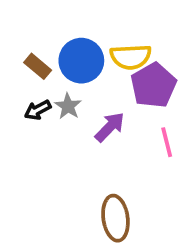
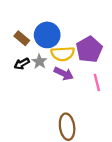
yellow semicircle: (131, 57) -> (63, 54), moved
purple arrow: (110, 127) -> (64, 74), turned 72

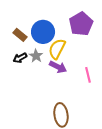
purple pentagon: (89, 49) -> (81, 24), moved
yellow semicircle: (63, 54) -> (57, 49), turned 120

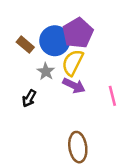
purple pentagon: (81, 24) -> (78, 33), moved
black arrow: (20, 58) -> (29, 98), moved, turned -32

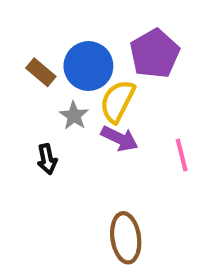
purple pentagon: (78, 33) -> (155, 54), moved
black arrow: (29, 98) -> (47, 159), turned -42

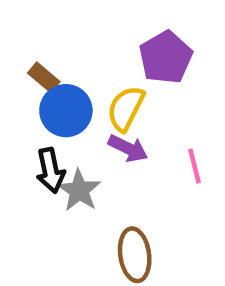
blue circle: (88, 66) -> (66, 111), moved
gray star: (74, 116) -> (79, 190), moved, size x1.4
black arrow: (47, 159) -> (50, 170), size x1.4

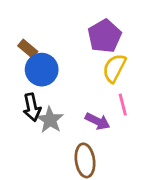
yellow semicircle: (126, 108) -> (114, 68), moved
purple arrow: (128, 148) -> (98, 121), moved

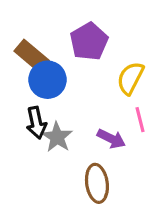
purple pentagon: (105, 36) -> (89, 41), moved
brown rectangle: (28, 49) -> (32, 56), size x1.5

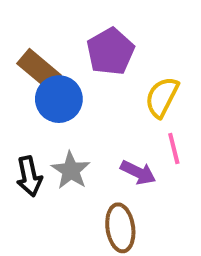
black arrow: (36, 123) -> (29, 176), moved

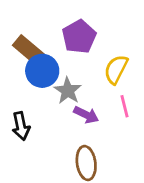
gray star: (71, 170) -> (68, 91), moved
purple arrow: (138, 172) -> (86, 115), moved

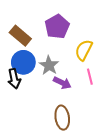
blue circle: (42, 71) -> (23, 62), moved
black arrow: (21, 126) -> (14, 79), moved

